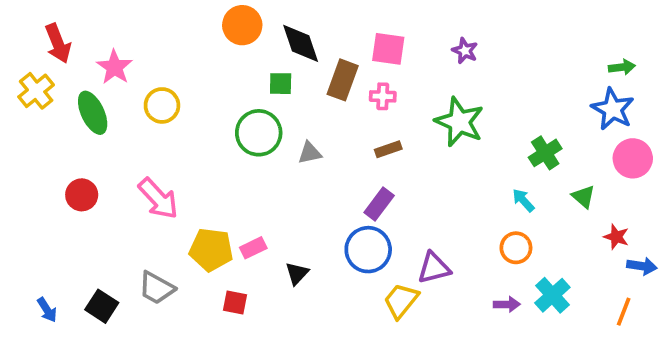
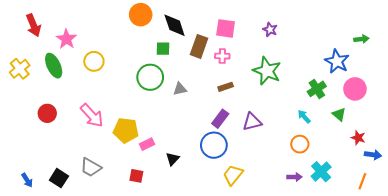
yellow cross: (36, 91) -> (20, 69), moved
blue star: (613, 109) -> (337, 61), moved
pink circle: (633, 158) -> (355, 89), moved
yellow pentagon: (211, 250) -> (126, 130), moved
purple triangle: (434, 268) -> (252, 122), moved

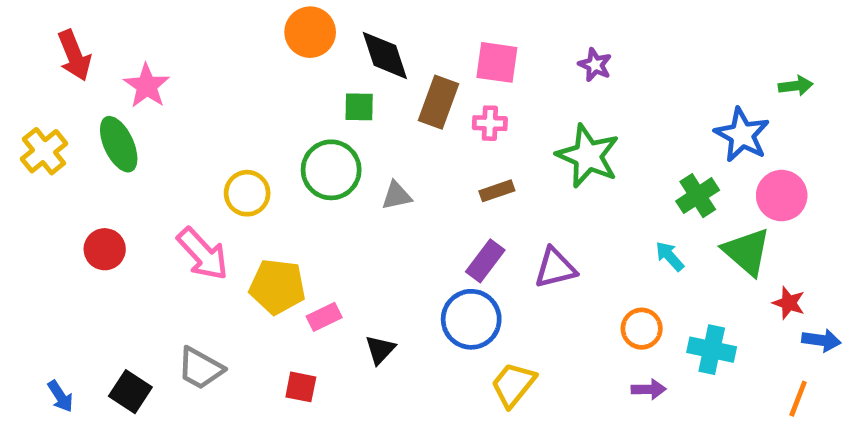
yellow circle: (94, 61) -> (247, 193), moved
green triangle: (339, 114) -> (747, 252), size x1.6
orange circle: (300, 144) -> (642, 329), moved
cyan cross: (321, 172) -> (712, 350), moved, turned -36

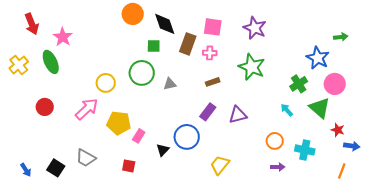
purple star: (595, 65) -> (255, 28), size x1.6
pink arrow: (203, 254) -> (87, 109), turned -90
pink rectangle: (324, 317) -> (139, 136), turned -32
blue circle: (471, 319) -> (187, 137), moved

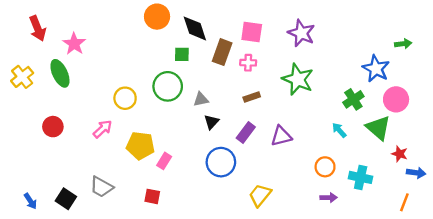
pink arrow: (87, 109) -> (103, 129), size x0.7
black triangle: (163, 150) -> (211, 122), moved

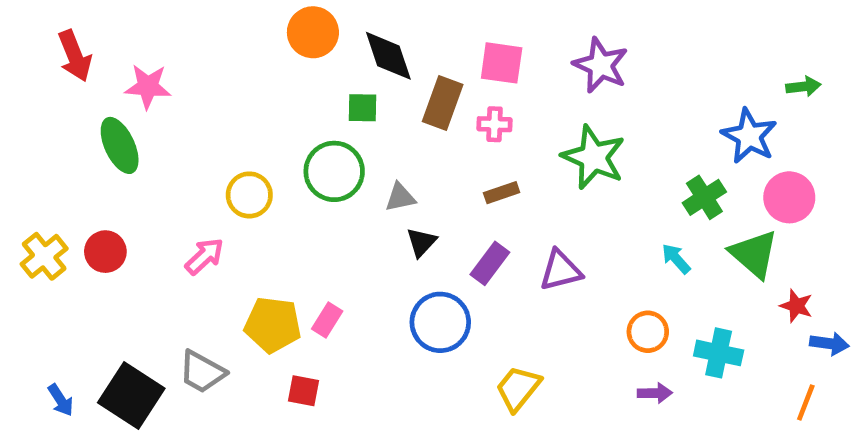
pink star: (74, 44) -> (148, 87), turned -30
yellow cross: (22, 77) -> (44, 256), moved
yellow pentagon: (140, 146) -> (273, 325), moved
black square: (66, 199) -> (131, 395), size x1.5

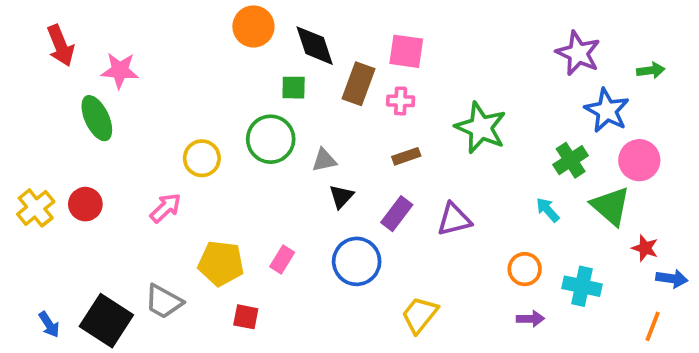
purple star: (601, 65) -> (578, 53), moved
pink rectangle: (327, 320) -> (282, 259), moved

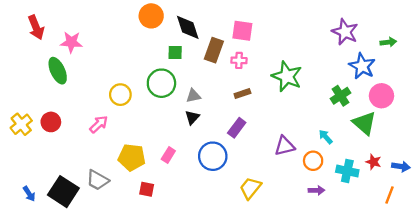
black triangle: (341, 196) -> (192, 117), moved
cyan arrow: (548, 210) -> (326, 137), moved
purple triangle: (454, 219) -> (285, 146), moved
red star: (645, 248) -> (374, 162), moved

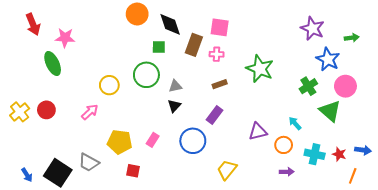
red star: (374, 162) -> (339, 154), moved

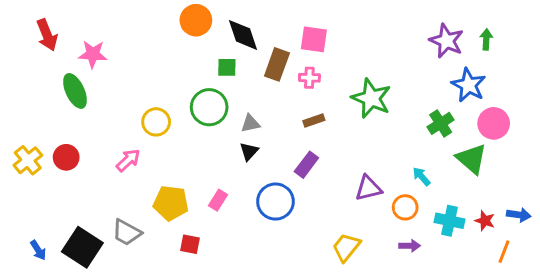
green arrow: (352, 38) -> (486, 39), moved, turned -80
yellow trapezoid: (227, 170) -> (346, 247), moved

